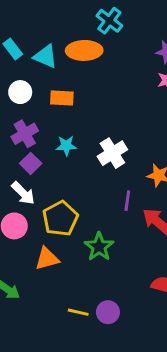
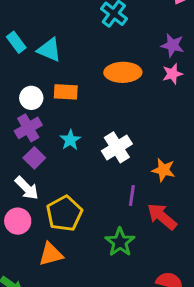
orange ellipse: (84, 50) -> (123, 72), moved
white circle: (20, 92) -> (31, 98), moved
cyan star: (66, 146) -> (70, 140), turned -30
green star: (99, 247) -> (120, 242), moved

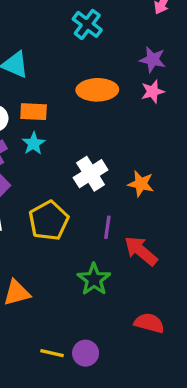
cyan star: (70, 140) -> (34, 143), moved
orange star: (163, 170) -> (141, 184), moved
yellow pentagon: (64, 214) -> (49, 221), moved

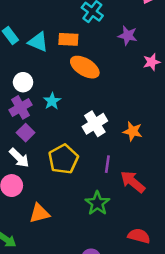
purple star: (153, 60) -> (128, 36), moved
orange ellipse: (97, 90) -> (85, 67), moved, turned 32
pink star: (153, 92) -> (152, 62), moved
orange rectangle: (34, 112) -> (68, 39), moved

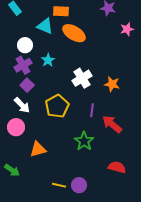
cyan triangle: (38, 42) -> (45, 26), moved

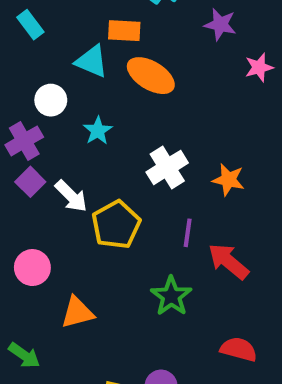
purple cross: (23, 65) -> (24, 141), moved
purple square: (27, 85) -> (30, 182), moved
white arrow: (22, 105) -> (71, 196), moved

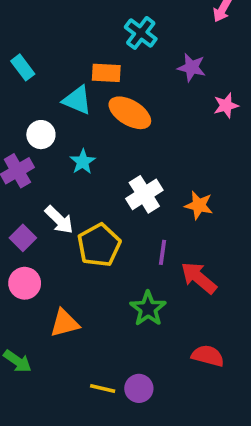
purple square: (30, 182) -> (23, 238), moved

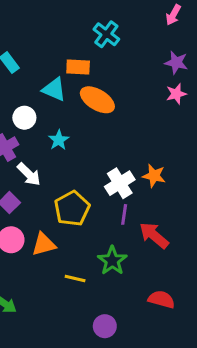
purple star: (191, 67) -> (176, 63), moved
white cross: (144, 194) -> (120, 183), moved
white arrow: (59, 220) -> (29, 174), moved
orange triangle: (65, 323) -> (44, 244), moved
yellow line: (103, 388) -> (75, 279), moved

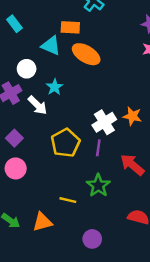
white arrow: (29, 174) -> (37, 105), moved
purple line: (124, 214) -> (98, 148), moved
orange triangle: (44, 244) -> (42, 222), moved

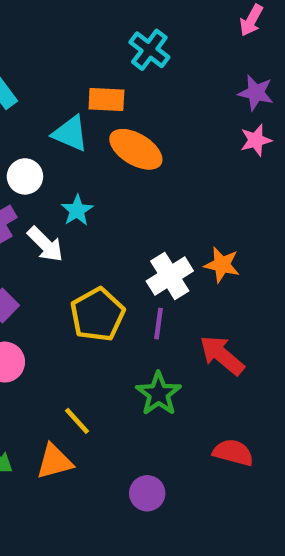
yellow line: (68, 200) -> (77, 421), moved, turned 35

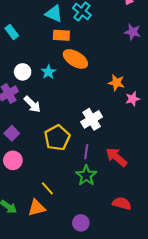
cyan triangle: (70, 133) -> (54, 14), moved
pink star: (256, 140) -> (133, 99), moved
cyan star: (77, 210) -> (48, 72), moved
orange star: (222, 265) -> (116, 83), moved
purple line: (158, 324) -> (86, 152), moved

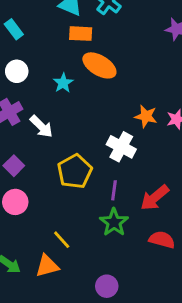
white circle: (23, 72) -> (17, 71), moved
orange star: (116, 83) -> (146, 116), moved
white cross: (92, 119) -> (121, 147), turned -30
red arrow: (116, 157) -> (155, 198), turned -80
red semicircle: (122, 203) -> (162, 240), moved

